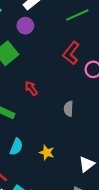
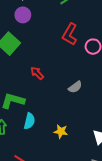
gray semicircle: (68, 109) -> (75, 87), turned -120
cyan semicircle: (16, 147) -> (29, 121), moved

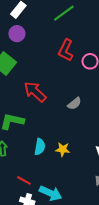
red arrow: (37, 73) -> (35, 92), size x1.6
cyan semicircle: (29, 121) -> (40, 147), moved

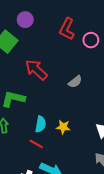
purple circle: (17, 34) -> (25, 20), moved
red line: (24, 180) -> (36, 144), moved

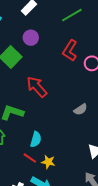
gray semicircle: (75, 82) -> (80, 109), moved
yellow star: (63, 127) -> (48, 162), moved

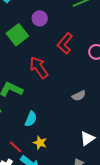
red L-shape: (70, 50) -> (65, 43), moved
red line: (30, 158) -> (16, 147), moved

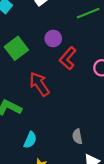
purple circle: (40, 18) -> (53, 38), moved
gray semicircle: (79, 96) -> (77, 136), moved, turned 104

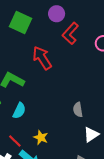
green square: (16, 48) -> (20, 23), turned -30
cyan semicircle: (30, 140) -> (19, 111), moved

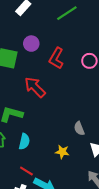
purple circle: (57, 14) -> (31, 44), moved
yellow star: (41, 137) -> (62, 152), moved

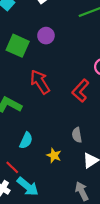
red L-shape: (56, 58) -> (81, 91), moved
cyan semicircle: (24, 141) -> (26, 140), moved

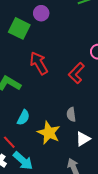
purple circle: (46, 36) -> (41, 13), moved
yellow star: (54, 155) -> (49, 133), size x1.6

